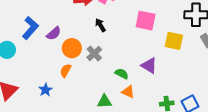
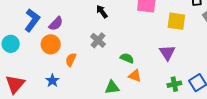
orange circle: (72, 48) -> (51, 44), moved
purple triangle: (149, 66) -> (167, 53), moved, turned 30

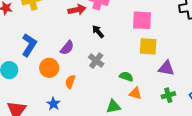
yellow square: (176, 21) -> (148, 46), moved
purple semicircle: (56, 24) -> (67, 48), moved
purple triangle: (167, 53) -> (166, 68), turned -42
green cross: (174, 84) -> (168, 95), moved

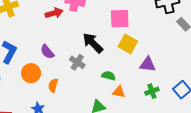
black arrow: (98, 32) -> (93, 43), moved, size x1.6
yellow square: (148, 46) -> (128, 44), turned 30
purple semicircle: (67, 48) -> (47, 52), turned 105

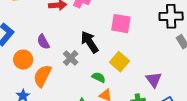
yellow square: (128, 44) -> (120, 62), moved
purple triangle: (148, 64) -> (154, 80), moved, turned 36
orange semicircle: (53, 85) -> (42, 76), size x1.6

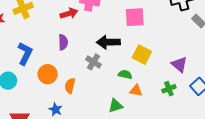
purple semicircle: (43, 42) -> (63, 42), moved, turned -140
black arrow: (90, 42) -> (108, 42), turned -45
orange semicircle: (42, 76) -> (70, 86), size x0.7

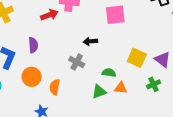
purple semicircle: (63, 42) -> (33, 45), moved
black arrow: (108, 42) -> (90, 41), size x0.6
yellow square: (142, 55) -> (137, 58), moved
green triangle: (116, 106) -> (99, 92), moved

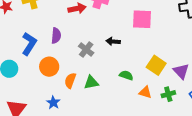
gray cross: (77, 62) -> (86, 49), moved
orange triangle: (121, 88) -> (145, 92), moved
green triangle: (99, 92) -> (91, 82), moved

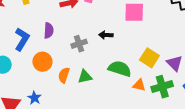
gray cross: (86, 49) -> (79, 44), turned 35
green semicircle: (126, 75) -> (120, 69), size x1.6
green cross: (168, 94) -> (162, 87), size x1.5
blue star: (53, 103) -> (34, 98), moved

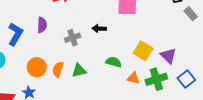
orange circle: (42, 62) -> (37, 67), moved
green semicircle: (120, 69) -> (114, 62), size x0.7

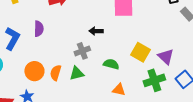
gray cross: (73, 38) -> (82, 51), moved
orange triangle: (133, 78) -> (119, 90), moved

